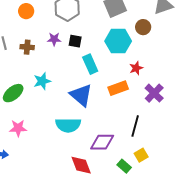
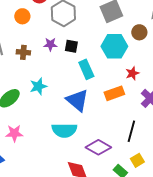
purple diamond: (102, 142) -> (98, 147), turned 30

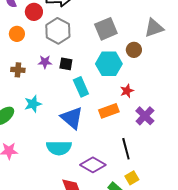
black line: (131, 131) -> (126, 149), turned -30

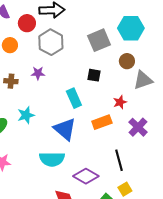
gray triangle: (154, 28) -> (143, 80), moved
black square: (66, 64) -> (94, 75), moved
cyan hexagon: (109, 64) -> (131, 28), moved

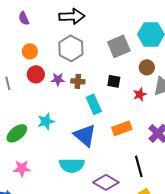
red circle: (27, 23) -> (36, 74), moved
brown cross: (11, 81) -> (78, 81), moved
red star: (120, 102) -> (140, 94), moved

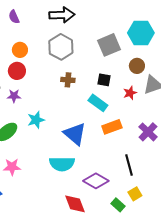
red circle: (36, 74) -> (17, 71), moved
purple star: (58, 79) -> (14, 96), moved
cyan rectangle: (94, 104) -> (98, 103), moved, turned -30

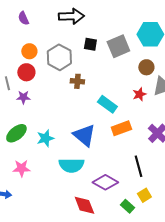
gray hexagon: (61, 47) -> (59, 57), moved
black square: (104, 80) -> (90, 44), moved
cyan star: (36, 120) -> (45, 138), moved

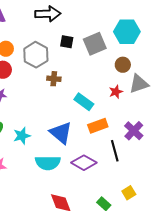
black line: (138, 166) -> (115, 151), moved
purple diamond: (105, 182) -> (84, 163), moved
yellow square: (144, 195) -> (129, 193), moved

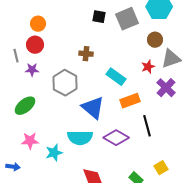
gray hexagon: (36, 55) -> (65, 83), moved
purple cross: (134, 131) -> (166, 88), moved
cyan star: (22, 136) -> (54, 153), moved

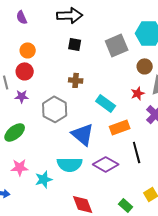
black square: (99, 17) -> (75, 44), moved

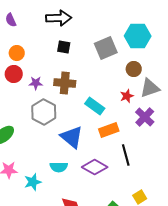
brown cross: (76, 80) -> (65, 83), size x1.5
purple star: (22, 96) -> (36, 83), moved
cyan semicircle: (70, 164) -> (59, 167), size x0.7

